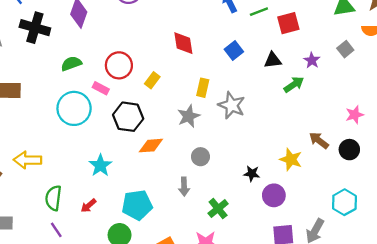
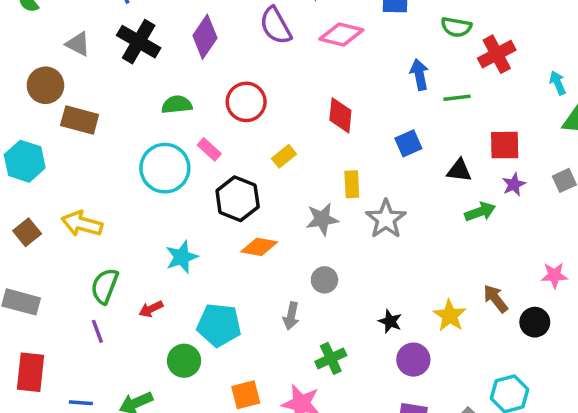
red square: (288, 23) -> (505, 145), moved
red circle: (119, 65) -> (246, 102), moved
yellow rectangle: (203, 88) -> (352, 184), turned -30

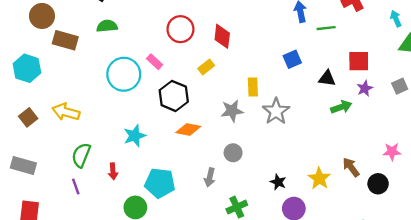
green semicircle: (177, 105) -> (107, 26), moved
red diamond: (340, 115) -> (222, 36), moved
red arrow: (151, 309) -> (113, 171), turned -70

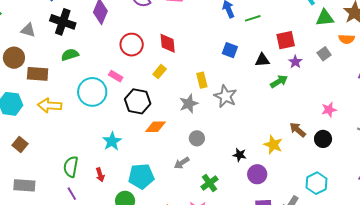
blue square: (292, 59) -> (230, 50), turned -35
yellow arrow: (66, 112) -> (50, 105), moved
gray arrow: (210, 177) -> (182, 163), turned 56

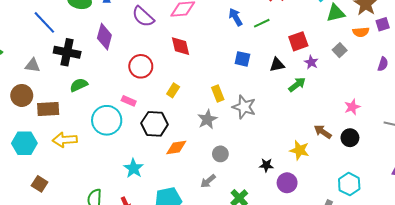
red diamond: (168, 43) -> (180, 46), moved

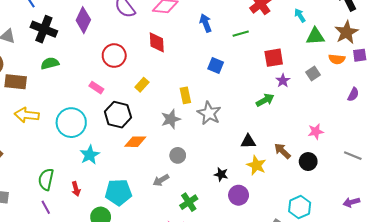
blue arrow: (236, 17) -> (206, 23), moved
black triangle: (277, 65) -> (248, 141), moved
cyan circle: (107, 120) -> (71, 123), moved

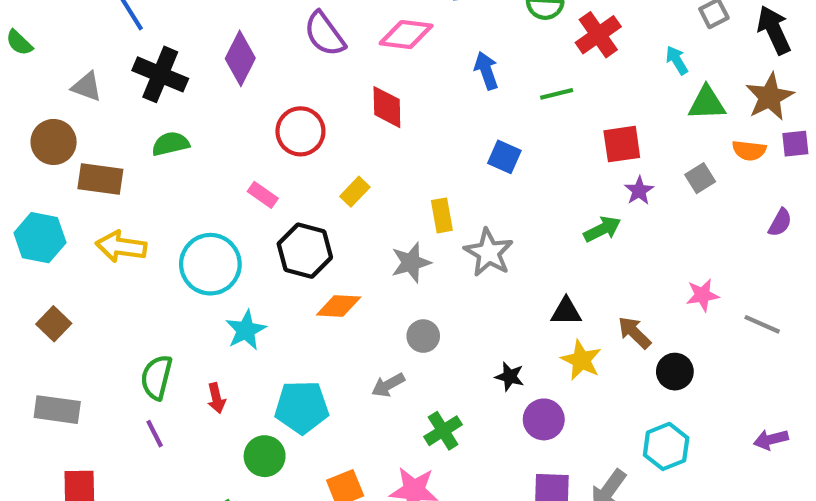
gray line: (353, 156) -> (762, 324), moved
black circle: (308, 162) -> (675, 372), moved

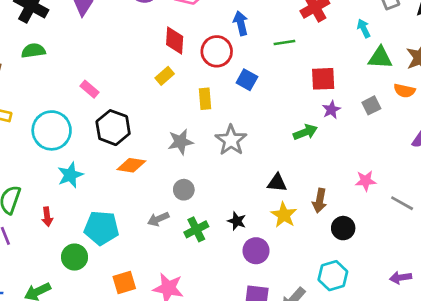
red circle: (300, 131) -> (217, 51), moved
yellow rectangle: (355, 192) -> (165, 76), moved
yellow rectangle: (442, 215) -> (205, 99), moved
brown arrow: (634, 333) -> (320, 201), turned -130
green cross: (443, 431) -> (196, 229), moved

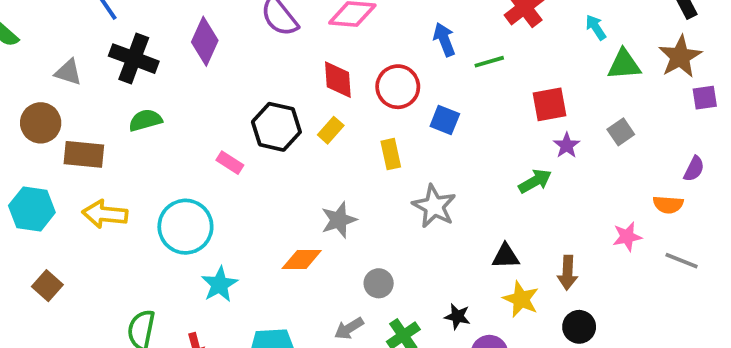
blue arrow: (241, 23) -> (444, 40), moved
orange semicircle: (404, 91) -> (668, 205), moved
black hexagon: (113, 128) -> (276, 127), moved
gray star: (181, 142) -> (339, 220), moved
black circle: (343, 228) -> (579, 327), moved

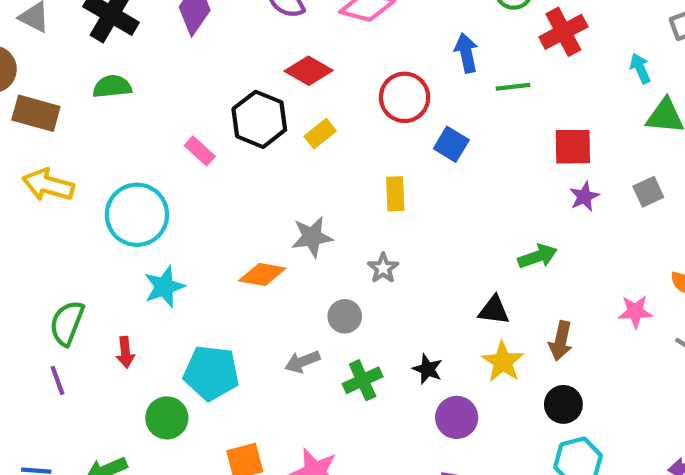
red diamond: (338, 80) -> (309, 71), moved, turned -66
yellow rectangle: (391, 154) -> (395, 194), moved
green arrow: (535, 181) -> (538, 256), moved
gray star: (434, 206) -> (383, 268), moved, size x0.6

